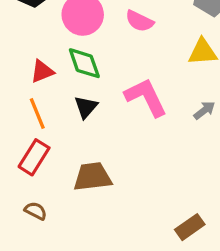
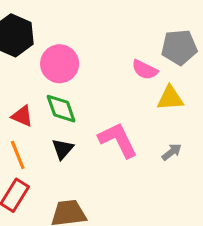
pink semicircle: (139, 21) -> (145, 70), moved
red triangle: (42, 71) -> (22, 116), turned 45

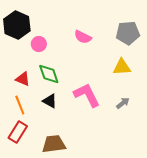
pink circle: (60, 64) -> (39, 44), moved, size x0.6
pink semicircle: (145, 70) -> (83, 37), moved
black triangle: (63, 149) -> (50, 101), turned -42

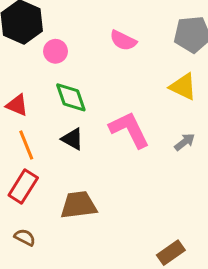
yellow triangle: (122, 67) -> (183, 87), turned 30
red triangle: (23, 79) -> (17, 105), moved

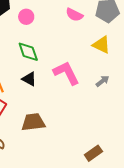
pink semicircle: (123, 40) -> (74, 15), moved
pink circle: (56, 51) -> (26, 17), moved

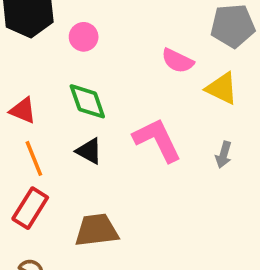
pink semicircle: (74, 15) -> (178, 61), moved
gray arrow: (102, 81) -> (224, 155), turned 144

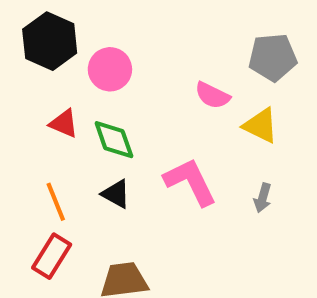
pink circle: (84, 37) -> (110, 69), size x1.4
red triangle: (23, 111) -> (64, 124), moved

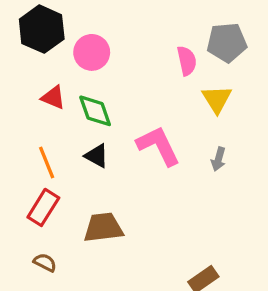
pink semicircle: (212, 95) -> (187, 61), moved, turned -128
yellow triangle: (261, 126) -> (217, 99), turned 32

